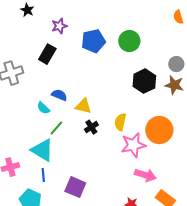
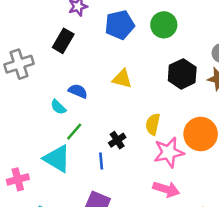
yellow triangle: (83, 106) -> (122, 79), moved
black cross: (91, 127) -> (117, 140), moved
blue line: (43, 175) -> (101, 161), moved
pink arrow: (145, 175) -> (166, 189), moved

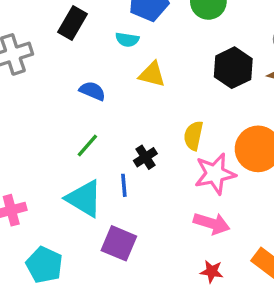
cyan semicircle: (58, 107) -> (127, 40), moved, turned -35
cyan triangle: (57, 159) -> (84, 199), moved

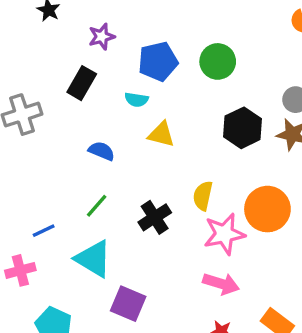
black cross: (145, 157) -> (155, 217), size x1.4
blue line: (124, 185) -> (44, 231), moved, turned 70

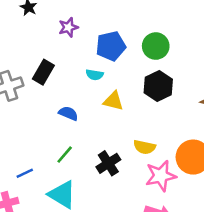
black rectangle: (82, 83) -> (43, 72), moved
black hexagon: (243, 128) -> (158, 86), moved
yellow semicircle: (203, 196) -> (144, 147), turned -90

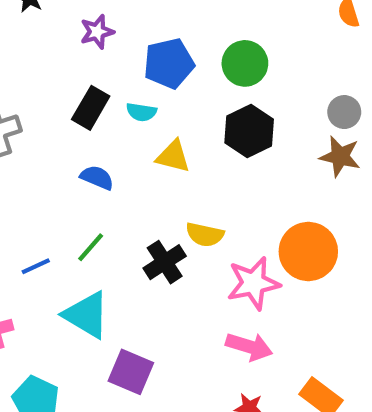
black rectangle: (43, 72) -> (91, 108), moved
yellow semicircle: (144, 147) -> (205, 235), moved
blue line: (25, 173) -> (36, 266), moved

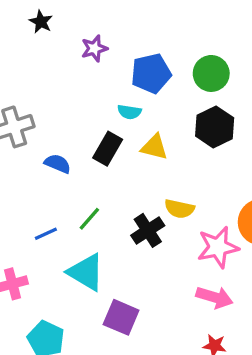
black rectangle: (91, 108) -> (108, 149), moved
blue semicircle: (97, 178) -> (58, 164), moved

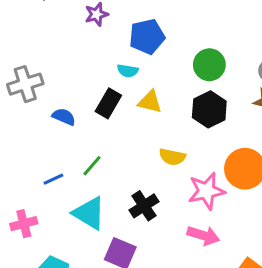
green circle: (211, 73) -> (209, 65), moved
black hexagon: (215, 127) -> (209, 109), moved
black cross: (148, 230) -> (144, 206), moved

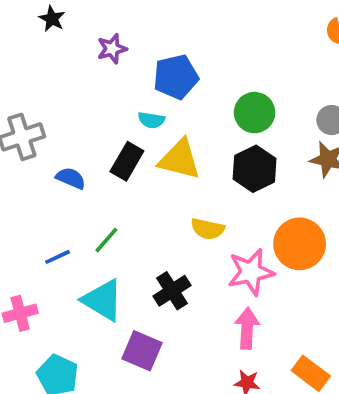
yellow triangle: (150, 102) -> (179, 159), size x1.4
pink arrow: (203, 236) -> (247, 328), turned -104

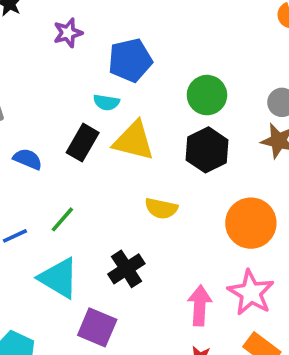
pink star: (251, 272) -> (251, 293), moved, turned -30

